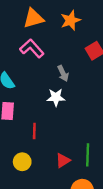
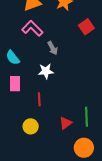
gray arrow: (63, 73) -> (53, 48), moved
white star: (56, 97) -> (46, 71), moved

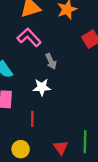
red triangle: (66, 123) -> (61, 148), turned -32

